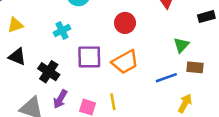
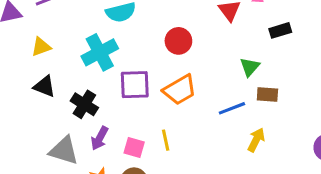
cyan cross: (62, 31) -> (100, 52), size x1.6

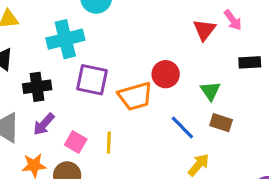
red circle: (178, 41) -> (166, 74), moved
green triangle: (250, 67) -> (210, 91), turned -30
black cross: (84, 104) -> (37, 87), turned 36
blue line: (232, 108) -> (182, 127), turned 52

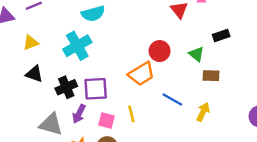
black rectangle: (250, 62) -> (221, 36), moved
purple square: (92, 80) -> (96, 89), moved
blue line: (182, 127) -> (172, 100), moved

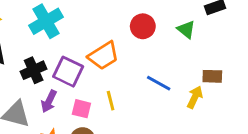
orange trapezoid: (141, 74) -> (103, 56), moved
brown rectangle: (211, 76) -> (212, 76), moved
purple square: (96, 89) -> (68, 72), turned 30

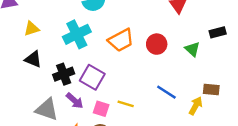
orange trapezoid: (103, 56) -> (121, 40), moved
purple arrow: (49, 101) -> (75, 101), turned -78
yellow line: (111, 101) -> (126, 104), turned -63

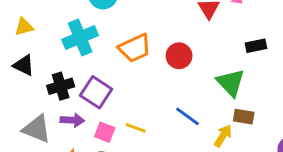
green triangle: (192, 49) -> (231, 83), moved, size x1.5
purple arrow: (75, 101) -> (72, 120), turned -42

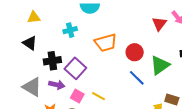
cyan cross: (80, 37) -> (70, 30), size x0.6
green triangle: (231, 83) -> (160, 65), moved, turned 30
blue line: (188, 116) -> (137, 78), moved

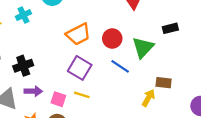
cyan cross: (70, 30) -> (23, 15), moved
purple square: (75, 68) -> (80, 68), moved

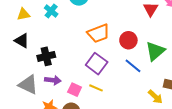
cyan cross: (23, 15) -> (51, 11), turned -32
yellow arrow: (148, 98) -> (155, 97), turned 98

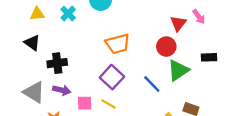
red circle: (128, 40) -> (166, 47), moved
pink square: (75, 90) -> (85, 103), turned -32

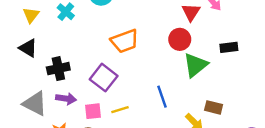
yellow triangle: (37, 14) -> (31, 15), turned -42
purple square: (112, 77) -> (104, 78), moved
blue line: (152, 84) -> (162, 97), moved, turned 30
yellow line: (108, 104) -> (120, 110), turned -42

